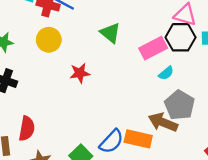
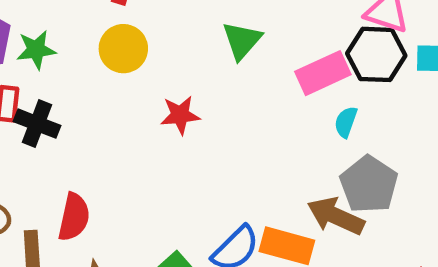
green triangle: (110, 33) -> (242, 40), turned 30
cyan semicircle: (166, 73) -> (346, 122), turned 147

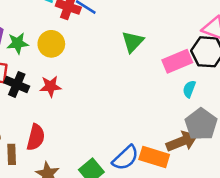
yellow circle: (123, 49) -> (51, 44), moved
red star: (180, 115) -> (50, 86), moved
brown arrow: (336, 216) -> (182, 141), turned 132

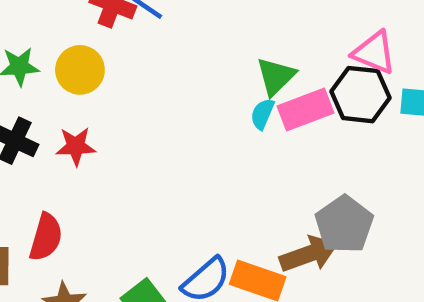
green triangle: (133, 42) -> (276, 76), moved
cyan semicircle: (189, 89) -> (262, 114), moved

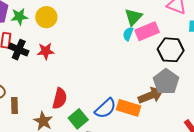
black hexagon: (360, 95) -> (171, 50), moved
red semicircle: (46, 237) -> (60, 98), moved

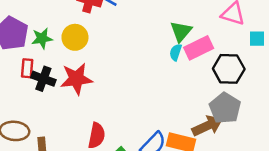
red star: (46, 51) -> (76, 79), size x1.5

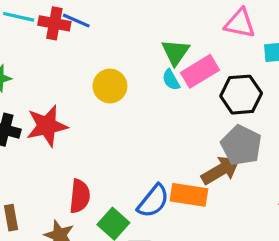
yellow circle: (75, 37) -> (110, 86), moved
cyan semicircle: (176, 52) -> (171, 80), turned -42

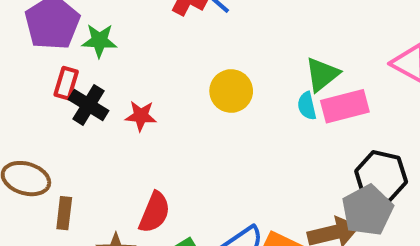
black hexagon: (241, 95) -> (381, 176), moved
red star: (47, 126) -> (141, 116), size x0.6

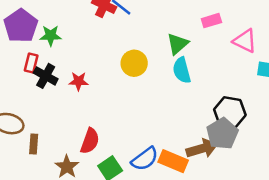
green triangle: (322, 74) -> (178, 44), moved
cyan semicircle: (307, 106) -> (182, 70), size x1.5
pink rectangle: (345, 106) -> (211, 21), moved, size x0.7

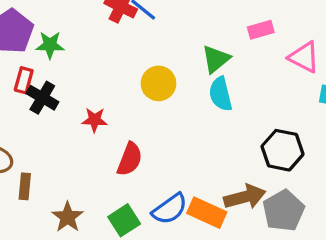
red star: (79, 81) -> (95, 120), moved
gray pentagon: (222, 134) -> (284, 211), moved
red semicircle: (90, 141) -> (130, 159), moved

